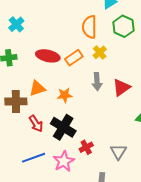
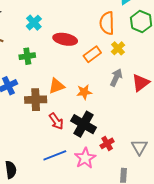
red ellipse: (48, 56) -> (65, 39), moved
gray arrow: (97, 82) -> (116, 78), turned -150

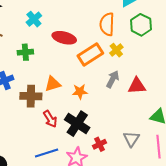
orange rectangle: (92, 54) -> (90, 54), size x1.4
red triangle: (141, 83) -> (137, 86), turned 30
gray triangle: (139, 147) -> (131, 139), moved

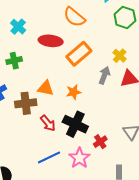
orange semicircle: (107, 24) -> (74, 17), moved, turned -45
yellow cross: (116, 50) -> (120, 56), moved
orange triangle: (53, 84) -> (46, 88), turned 36

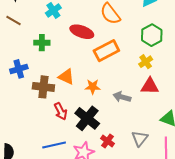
green hexagon: (125, 18) -> (152, 35), moved
gray arrow: (104, 75) -> (122, 97), moved, turned -108
red cross: (100, 142) -> (108, 141), turned -32

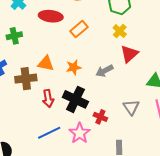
orange rectangle: (106, 51) -> (79, 29), size x0.7
red triangle: (150, 86) -> (129, 54), turned -30
gray arrow: (122, 97) -> (105, 71), turned -30
red arrow: (61, 111) -> (48, 99), turned 30

